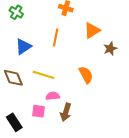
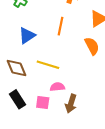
orange semicircle: (86, 75) -> (92, 46), moved
black rectangle: (14, 122) -> (18, 99), moved

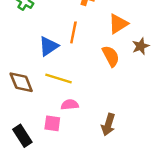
blue triangle: (27, 35) -> (49, 46), moved
black rectangle: (18, 99) -> (22, 136), moved
brown arrow: (71, 104) -> (108, 125), moved

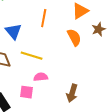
blue triangle: (49, 46) -> (13, 31), moved, turned -36

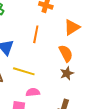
brown star: (98, 29) -> (67, 73), moved

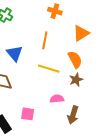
yellow line: (24, 71) -> (49, 69), moved
pink semicircle: (33, 92) -> (57, 99), moved

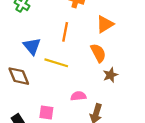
yellow line: (49, 69) -> (56, 63), moved
brown star: (76, 80) -> (110, 75), moved

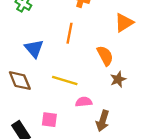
orange triangle: (105, 24) -> (124, 23), moved
yellow line: (56, 63) -> (65, 81), moved

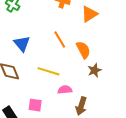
orange triangle: (124, 23) -> (89, 14), moved
orange line: (70, 33) -> (60, 40), moved, turned -42

